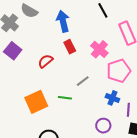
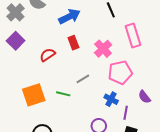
blue arrow: (63, 21) -> (69, 16), turned 70

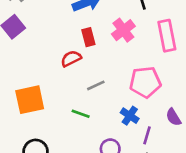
pink cross: (103, 49) -> (123, 30), moved
red semicircle: (48, 55) -> (71, 59), moved
green line: (63, 94) -> (81, 114), moved

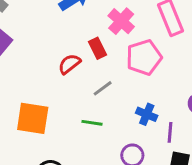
red rectangle: (88, 37) -> (98, 48), moved
pink pentagon: (145, 82) -> (144, 57), moved
orange square: (30, 100) -> (33, 118), turned 32

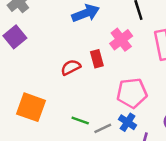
pink pentagon: (144, 57) -> (132, 93), moved
gray line: (103, 88) -> (103, 128), moved

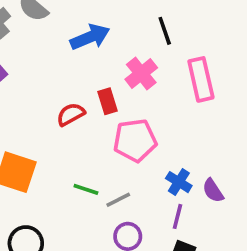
pink pentagon: (132, 93) -> (135, 140), moved
blue cross: (128, 122) -> (179, 182), moved

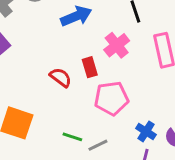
red semicircle: (71, 114) -> (61, 77), turned 65

